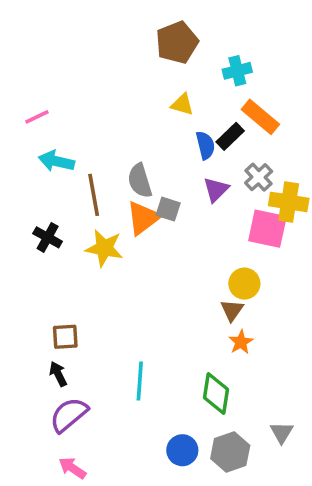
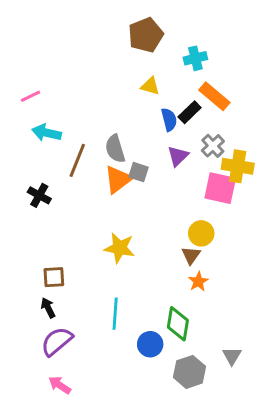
brown line: (94, 195) -> (77, 160), turned 32
yellow star: (104, 248) -> (120, 248), moved
blue circle: (182, 450) -> (150, 344), moved

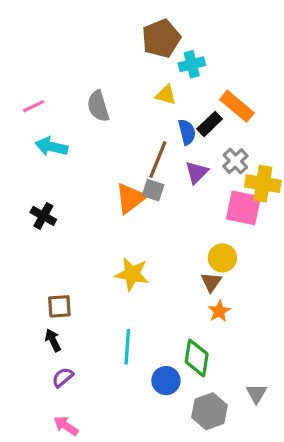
cyan cross: (195, 58) -> (192, 64), moved
gray semicircle: (115, 149) -> (98, 106), moved
brown line: (77, 160) -> (158, 159), moved
purple semicircle: (57, 341) -> (63, 377), size x0.6

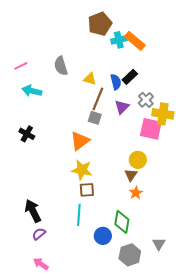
yellow triangle: (166, 95) -> (90, 79), moved
orange rectangle: (237, 106) -> (135, 41), moved
orange triangle: (130, 198) -> (80, 141), moved
brown square: (59, 306) -> (87, 190), moved
black arrow: (53, 340) -> (33, 211), size x1.6

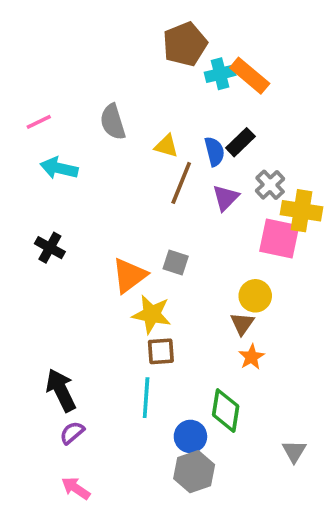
gray square: (95, 118) -> (176, 263), moved
orange triangle: (80, 141) -> (129, 275), moved
gray hexagon: (130, 255) -> (194, 472), moved

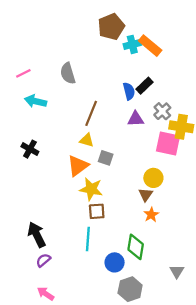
yellow triangle: (166, 146) -> (87, 140), moved
brown line: (181, 183) -> (91, 113), moved
purple triangle: (226, 198) -> (136, 119), turned 42
gray hexagon: (194, 472) -> (130, 289), moved

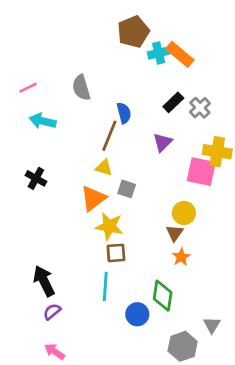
blue semicircle: (129, 91) -> (124, 113), moved
gray cross: (162, 111) -> (200, 108), moved
purple triangle: (136, 119) -> (163, 142), turned -42
gray hexagon: (130, 289) -> (183, 346), moved

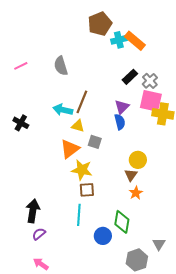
blue semicircle: (124, 113) -> (120, 122), moved
cyan arrow: (43, 121) -> (63, 110), moved
pink square: (201, 172) -> (151, 101), moved
black cross: (36, 178) -> (21, 123), moved
black arrow: (44, 281) -> (33, 211), turned 35

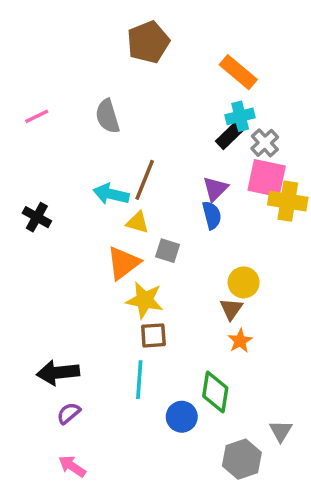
brown pentagon: (100, 24) -> (148, 42), moved
cyan cross: (119, 40) -> (240, 116), moved
black arrow: (33, 211) -> (58, 373), turned -105

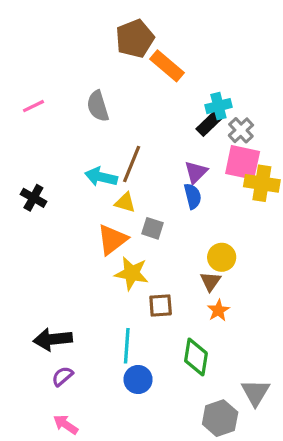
orange rectangle: (238, 72) -> (167, 66), moved
brown square: (153, 335) -> (161, 306), moved
blue circle: (182, 417) -> (138, 380), moved
gray triangle: (281, 431) -> (255, 392), size x1.4

